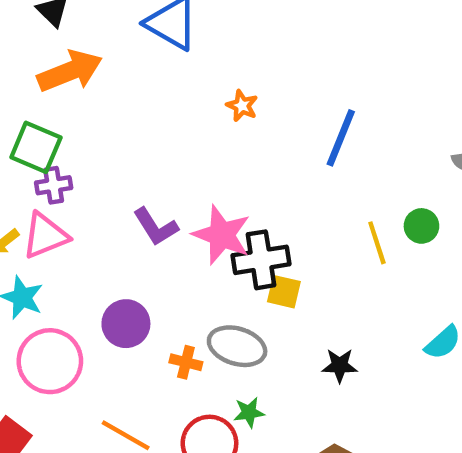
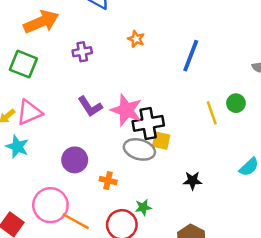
purple cross: (54, 185) -> (82, 52), moved
gray ellipse: (237, 346) -> (139, 149), moved
pink circle: (50, 361) -> (50, 205), moved

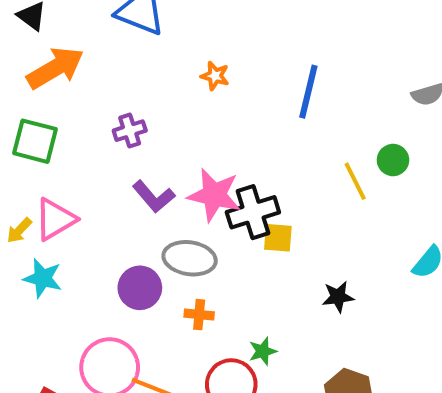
purple cross: (82, 52) -> (130, 131), moved
gray ellipse: (139, 149) -> (190, 258), moved

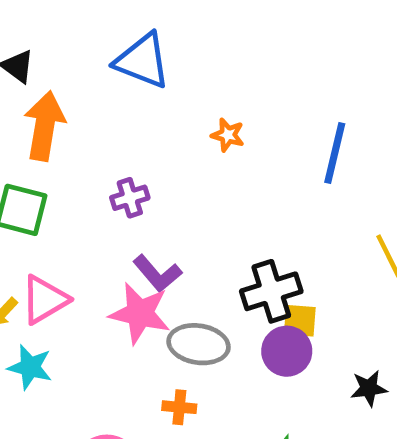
orange arrow: (55, 68) -> (45, 126), turned -50
pink star: (214, 195) -> (140, 313), moved
purple circle: (140, 288) -> (287, 351), moved
orange cross: (199, 315) -> (179, 407), moved

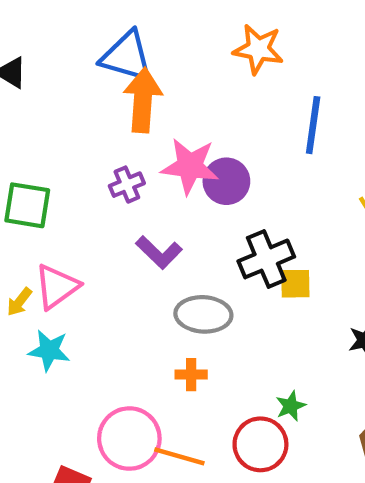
orange arrow: (45, 126) -> (143, 100), moved
orange star: (228, 135) -> (258, 49), moved, size x1.6
pink star: (140, 313) -> (190, 166), moved
purple circle: (287, 351) -> (226, 181), moved

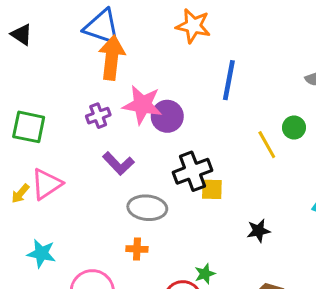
cyan star: (49, 350) -> (41, 253), moved

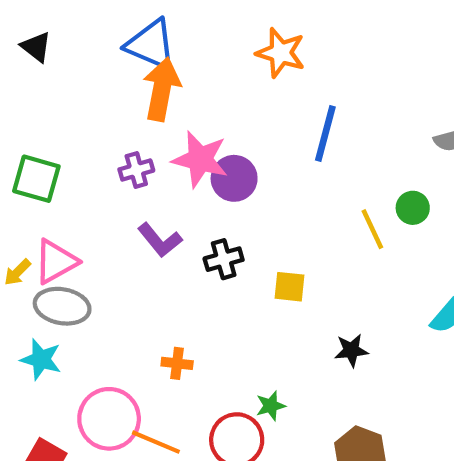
black cross: (192, 171) -> (224, 259), moved, size x0.7
gray ellipse: (147, 208) -> (62, 306), moved

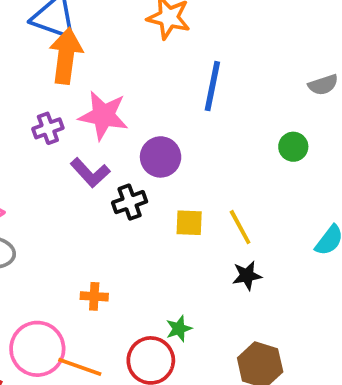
purple circle: (234, 178) -> (161, 157), moved
yellow line: (372, 229) -> (240, 227), moved
purple L-shape: (160, 240) -> (90, 173), moved

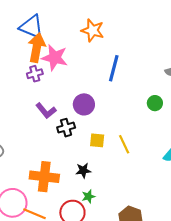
pink star: (103, 115) -> (55, 58), moved
purple cross: (48, 128) -> (35, 74), moved
black star: (247, 276) -> (83, 170), moved
orange cross: (94, 296) -> (44, 177), size x2.0

